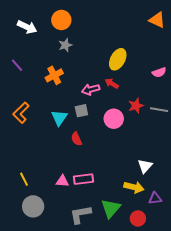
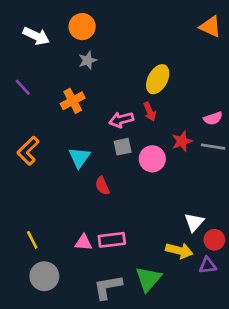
pink semicircle: (159, 72) -> (213, 118), moved
red arrow: (112, 83) -> (150, 112), turned -144
gray square: (81, 111) -> (123, 147), moved
red circle: (138, 218) -> (214, 240), moved

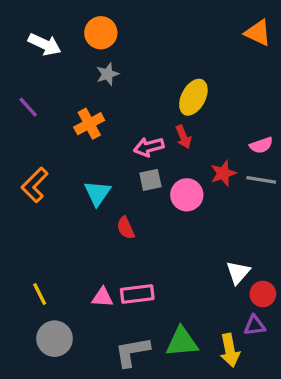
yellow arrow: (179, 251) -> (230, 350), moved, turned 65
green triangle: (148, 279) -> (182, 342), turned 44

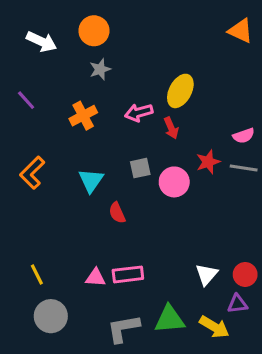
pink arrow: (149, 147) -> (139, 113), moved
white triangle: (238, 273) -> (207, 274), moved
yellow arrow: (230, 350) -> (214, 327), turned -48

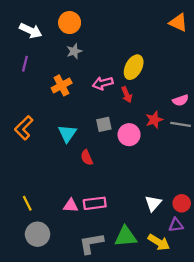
purple line: (26, 100) -> (25, 64), moved, turned 56

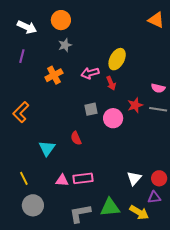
pink semicircle: (181, 100) -> (158, 88), turned 32
cyan triangle: (67, 134) -> (47, 148), moved

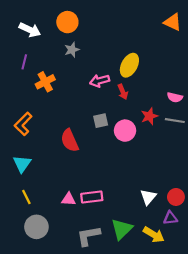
orange cross: (54, 75) -> (45, 82), moved
red semicircle: (76, 138) -> (70, 141), moved, size x1.5
cyan triangle: (47, 148) -> (22, 164), moved
green triangle: (110, 207) -> (122, 229), turned -40

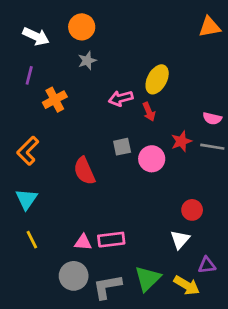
orange triangle: (173, 22) -> (210, 27), turned -36
red circle: (176, 197) -> (192, 210), moved
gray circle: (36, 227) -> (74, 276), moved

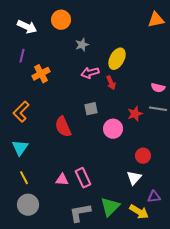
gray star: (87, 61) -> (82, 45), moved
red star: (181, 141) -> (135, 114), moved
pink circle: (152, 159) -> (113, 129), moved
pink rectangle: (111, 240) -> (83, 178), turned 72
gray circle: (74, 276) -> (28, 205), moved

